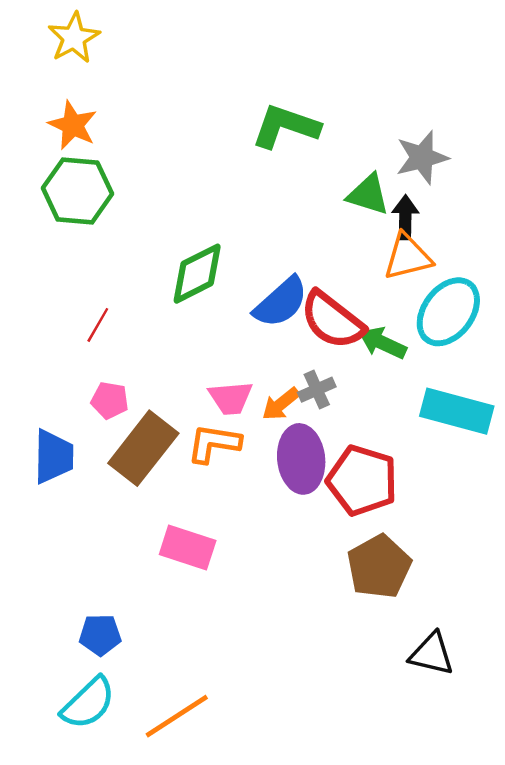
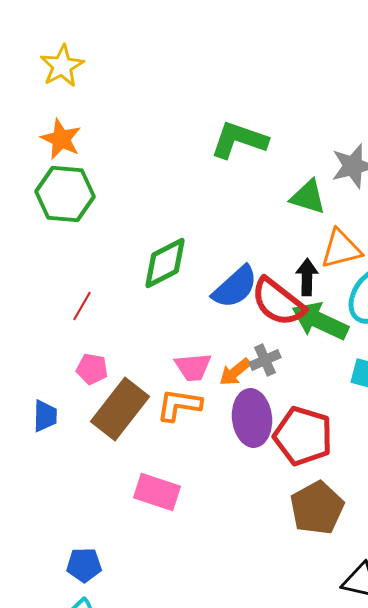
black arrow: (405, 217) -> (307, 277), moved
green arrow: (383, 343) -> (320, 321), size x1.4
blue trapezoid: (54, 457) -> (45, 416), size x0.7

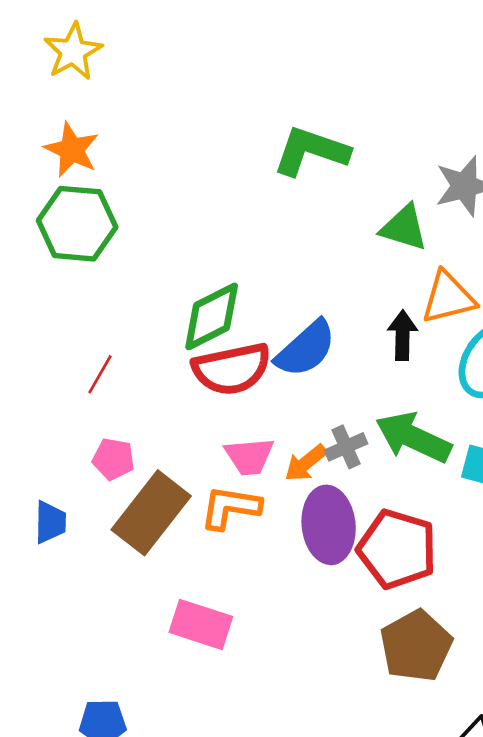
red semicircle: (278, 302) -> (232, 369), moved, turned -50
green arrow: (320, 321) -> (413, 437), moved

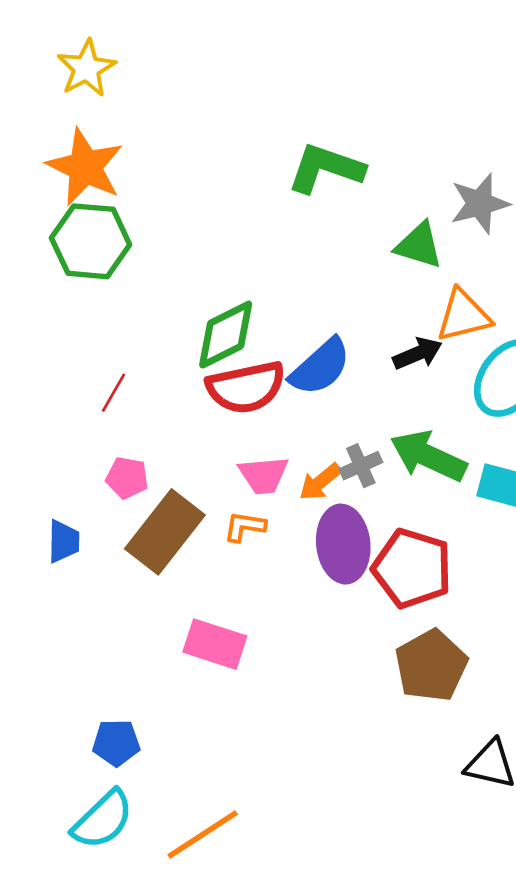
orange star: (72, 150) -> (85, 167), size x1.4
black arrow: (403, 335) -> (418, 353), turned 66
orange L-shape: (230, 507) -> (245, 526), size x0.7

